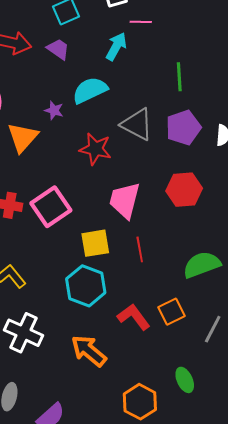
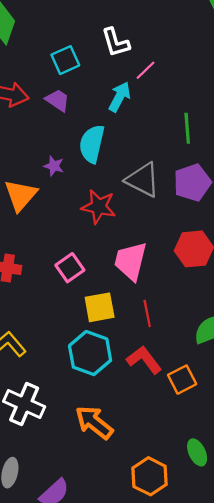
pink line: (141, 22) -> (145, 70), turned -45
cyan semicircle: (90, 90) -> (92, 144), turned -51
pink square: (51, 207) -> (70, 268), moved, size x0.7
red L-shape: (134, 317) -> (144, 360), moved

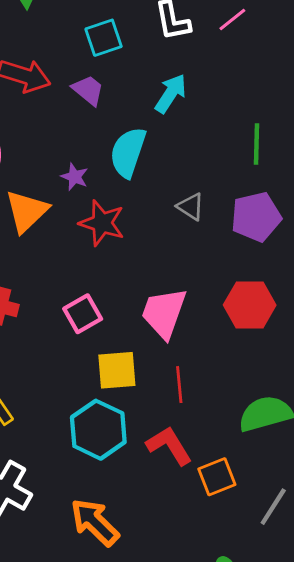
pink line: (145, 70) -> (232, 19), moved
gray triangle: (143, 180) -> (191, 207), size x0.6
red star: (99, 207) -> (102, 223), moved

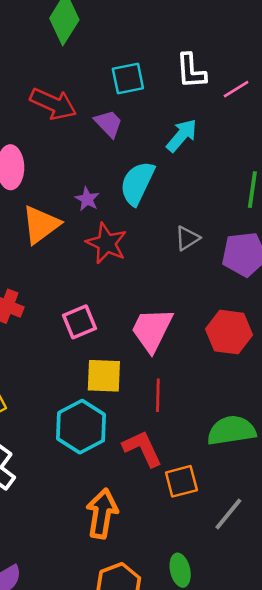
pink line: (232, 19) -> (236, 89), moved
gray triangle: (191, 207) -> (187, 238), turned 48
orange arrow: (95, 522) -> (102, 514), moved, turned 48

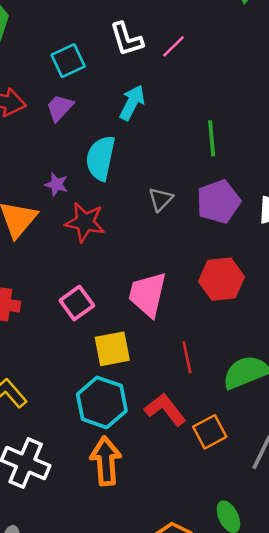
purple trapezoid: (108, 123) -> (60, 108), turned -80
red line: (158, 395) -> (187, 357), moved
orange arrow: (102, 514) -> (106, 461), moved

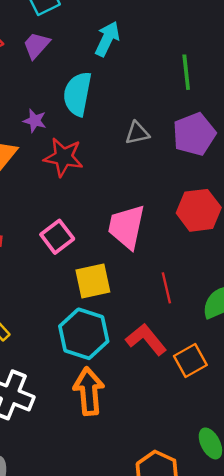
gray triangle: (161, 199) -> (137, 133), turned 35

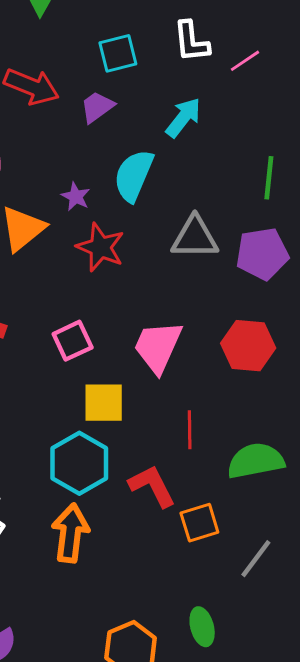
gray triangle: (137, 133) -> (195, 238), size x1.6

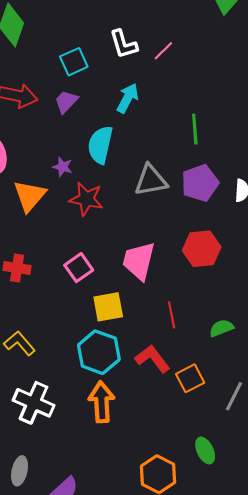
green semicircle: (256, 461) -> (221, 328), size x0.6

